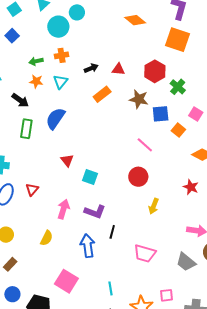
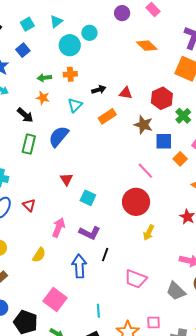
cyan triangle: (60, 82) -> (75, 105), moved
red circle: (138, 177) -> (136, 202), size x1.4
red triangle: (32, 189) -> (29, 205), turned -32

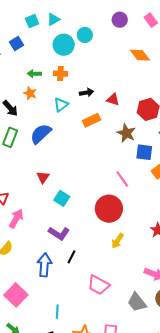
cyan square: (27, 24) -> (32, 21), moved
pink arrow: (59, 227) -> (16, 219), moved

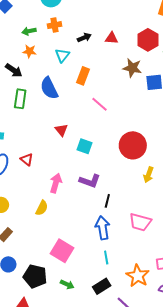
orange rectangle: (92, 120) -> (83, 76), moved, turned -30
blue semicircle: (41, 134) -> (49, 88), turned -60
pink line: (122, 179) -> (99, 104), moved
pink arrow: (16, 219) -> (56, 183), moved
blue arrow: (44, 265) -> (103, 228), moved

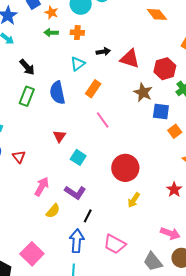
red triangle: (112, 38) -> (130, 59), size x1.5
orange star: (30, 51) -> (51, 12), moved
yellow semicircle: (42, 208) -> (53, 211), moved

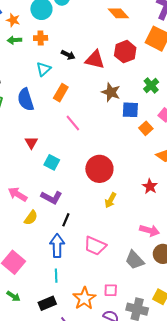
black arrow: (103, 52) -> (68, 55), turned 40
red hexagon: (165, 69) -> (125, 52), moved
pink arrow: (42, 187) -> (18, 194), turned -84

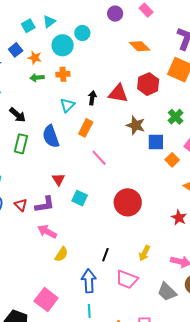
black arrow: (68, 55) -> (92, 98), moved, turned -104
purple L-shape: (52, 197) -> (45, 205), moved, turned -35
yellow arrow: (111, 200) -> (144, 253), moved
black line: (66, 220) -> (105, 255), moved

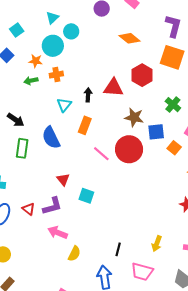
cyan triangle: (49, 21) -> (52, 18), moved
orange star: (35, 58) -> (36, 61), moved
red circle: (128, 202) -> (129, 149), moved

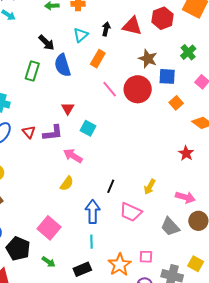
black arrow: (16, 120) -> (46, 43), moved
orange square: (174, 148) -> (176, 103), moved
pink arrow: (58, 233) -> (73, 156), moved

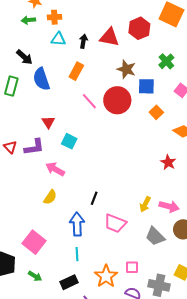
cyan triangle: (81, 35) -> (58, 39), moved, turned 49
yellow arrow: (150, 187) -> (145, 204), moved

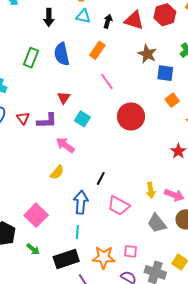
black arrow: (24, 57) -> (49, 17), moved, turned 42
red circle: (117, 100) -> (131, 116), moved
yellow arrow: (145, 204) -> (151, 190), turned -42
orange star: (106, 276) -> (104, 257), turned 30
black rectangle: (69, 282) -> (66, 259), size x1.4

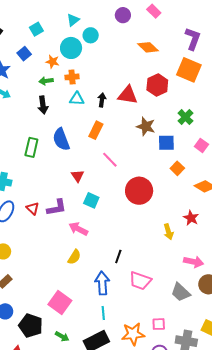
red triangle: (64, 98) -> (77, 176), moved
yellow arrow: (151, 190) -> (168, 232), moved

